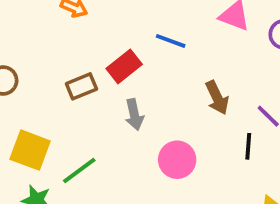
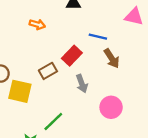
brown arrow: (217, 98) -> (112, 58), moved
yellow square: (30, 150) -> (20, 91), moved

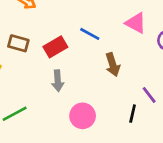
brown arrow: (112, 58) -> (113, 65), moved
brown rectangle: (48, 71) -> (18, 43), moved, turned 30

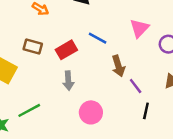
pink triangle: (136, 23) -> (139, 28), turned 45
purple line: (149, 95) -> (136, 86), moved
black line: (133, 114) -> (146, 111), moved

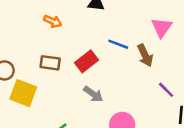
brown arrow: (118, 66) -> (145, 55), moved
gray arrow: (68, 81) -> (93, 94), turned -42

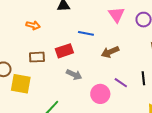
brown arrow: (145, 55) -> (110, 52), moved, turned 102
red rectangle: (87, 61) -> (64, 51), turned 30
purple line: (166, 90) -> (121, 83), moved

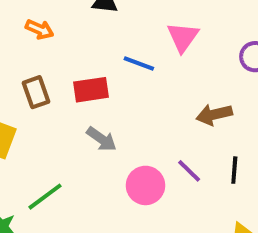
pink triangle: (116, 15) -> (183, 37), moved
brown arrow: (110, 52) -> (214, 115), moved
brown rectangle: (37, 57) -> (36, 92), turned 63

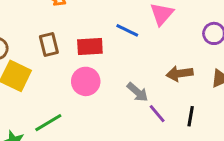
gray arrow: (102, 139) -> (138, 92), moved
pink circle: (145, 185) -> (86, 81), moved

